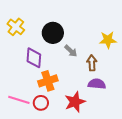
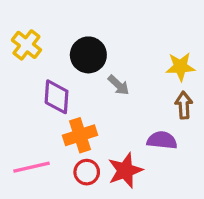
brown arrow: (92, 63) -> (184, 105), moved
pink line: (19, 100) -> (31, 167), turned -30
red circle: (41, 103) -> (87, 172), moved

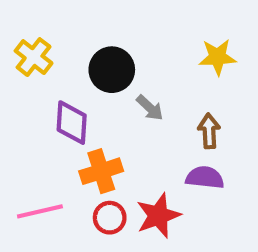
yellow star: (180, 67) -> (217, 57), moved
brown arrow: (184, 105) -> (209, 131), moved

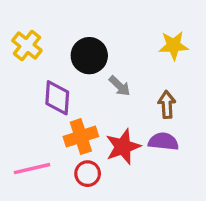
red star: (158, 216) -> (123, 147), moved

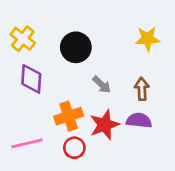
gray arrow: (120, 86) -> (102, 85), moved
purple diamond: (57, 98) -> (31, 79), moved

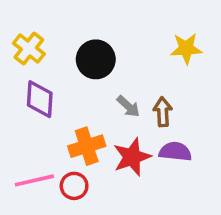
brown arrow: (142, 89) -> (163, 112), moved
red circle: (74, 148) -> (74, 186), moved

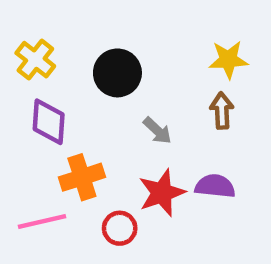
brown arrow: (163, 112) -> (222, 111), moved
orange cross: (87, 146) -> (82, 177), moved
red circle: (74, 186) -> (120, 228), moved

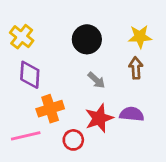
black circle: (117, 73) -> (87, 39), moved

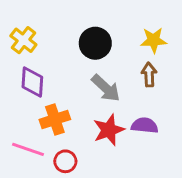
gray arrow: (96, 80) -> (106, 88), size x1.5
pink line: (26, 136) -> (28, 149), turned 32
red circle: (73, 140) -> (65, 161), moved

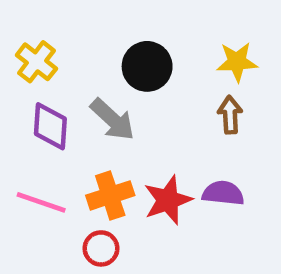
gray arrow: (106, 88) -> (113, 119), moved
orange cross: (55, 119) -> (110, 195), moved
pink line: (28, 149) -> (41, 202), moved

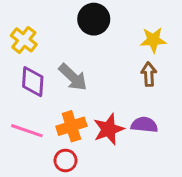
black circle: (147, 66) -> (94, 19), moved

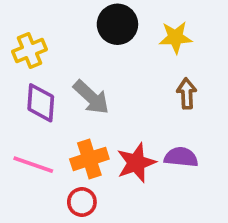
yellow cross: (24, 40) -> (30, 50), turned 30
yellow star: (153, 40) -> (175, 37), moved

